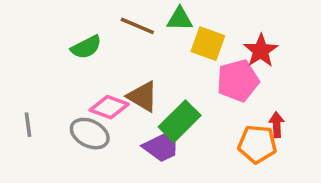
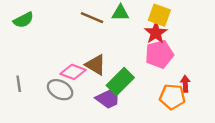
yellow square: (208, 44) -> (159, 15), moved
green semicircle: (86, 47) -> (23, 20), moved
red star: (261, 51) -> (156, 33), moved

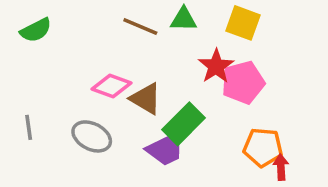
red star: (156, 33) -> (216, 66), moved
pink diamond: (73, 72) -> (111, 86), moved
red arrow: (185, 84) -> (281, 167), moved

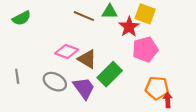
red star: (216, 66) -> (129, 27), moved
purple trapezoid: (166, 149) -> (84, 88), moved, turned -100

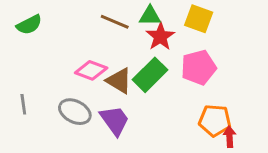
red star: (129, 27) -> (160, 36), moved
green rectangle: (110, 74) -> (150, 75), moved

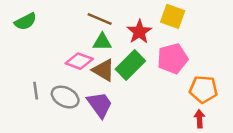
green triangle: (150, 16) -> (102, 42), moved
gray line: (23, 104) -> (36, 91), moved
orange pentagon: (215, 120) -> (203, 89), moved

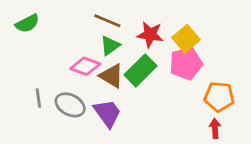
yellow square: (173, 16) -> (186, 39), moved, turned 30
red star: (139, 32) -> (150, 35), turned -30
green triangle: (102, 42) -> (110, 46), turned -36

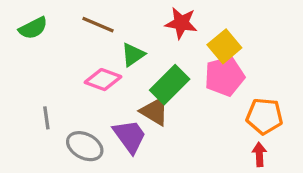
brown line: (107, 21) -> (98, 25), moved
red star: (150, 35) -> (181, 23), moved
brown triangle: (112, 76) -> (155, 111), moved
gray ellipse: (70, 105) -> (85, 146), moved

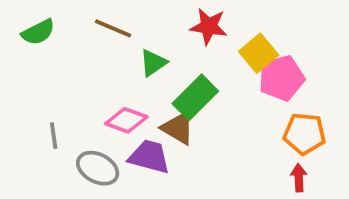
pink pentagon: (224, 76) -> (282, 78), moved
pink diamond: (103, 80) -> (126, 120), moved
purple trapezoid: (130, 136) -> (149, 157), turned -39

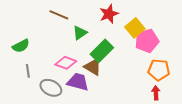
red star: (209, 26) -> (109, 14), turned -30
green semicircle: (38, 32) -> (21, 46), moved

